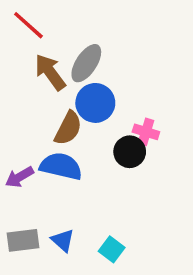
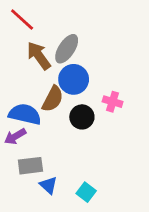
black circle: (130, 152) -> (82, 117), moved
blue semicircle: (61, 166) -> (25, 114), moved
gray rectangle: (23, 240) -> (30, 166), moved

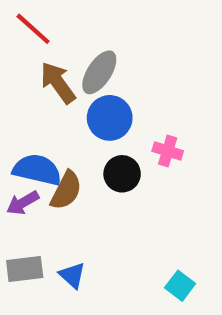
brown semicircle: (53, 99) -> (66, 190), moved
gray rectangle: (30, 166) -> (25, 269), moved
cyan square: (86, 192) -> (180, 286), moved

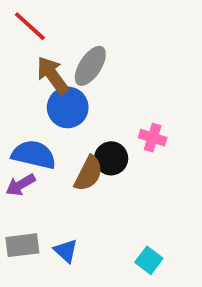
blue circle: (110, 118) -> (68, 107), moved
brown semicircle: (66, 190) -> (88, 173), moved
cyan square: (180, 286) -> (149, 260), moved

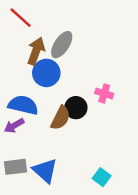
brown arrow: (53, 75) -> (36, 51), turned 56
blue triangle: (66, 251) -> (45, 171), size x1.5

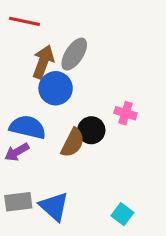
red line: (21, 18) -> (24, 21), turned -30

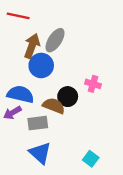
brown semicircle: (73, 143) -> (54, 106), turned -95
gray rectangle: (18, 202) -> (38, 123), moved

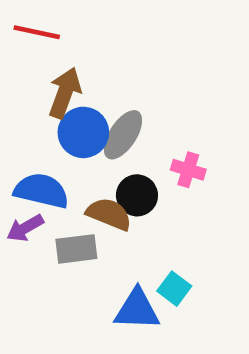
gray ellipse: (55, 40) -> (123, 135), moved
blue triangle: (40, 153) -> (137, 310), moved, turned -40
cyan square: (91, 159) -> (174, 289), moved

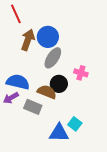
red line: (37, 32) -> (16, 14), turned 54
blue circle: (83, 132) -> (48, 37), moved
gray rectangle: (76, 249) -> (33, 107), turned 30

